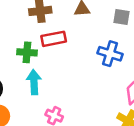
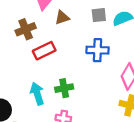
green cross: (27, 52) -> (64, 88), moved

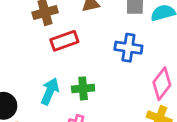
cyan arrow: (37, 94) -> (50, 91), turned 35

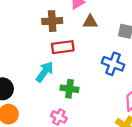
cyan arrow: (50, 91) -> (45, 72), moved

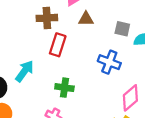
red rectangle: (63, 47) -> (58, 45), turned -65
cyan arrow: (45, 72) -> (25, 71), moved

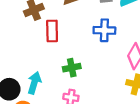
cyan arrow: (25, 71) -> (34, 83), moved

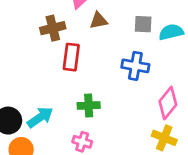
cyan arrow: (34, 83) -> (40, 117), turned 30

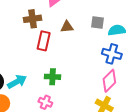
brown triangle: (99, 21) -> (67, 27), moved
blue cross: (135, 66) -> (112, 54), moved

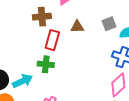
gray square: (97, 22) -> (109, 24), turned -32
green cross: (53, 77) -> (46, 64), moved

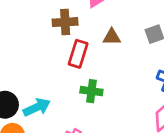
green cross: (46, 64) -> (91, 91), moved

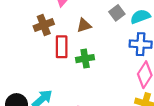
green cross: (91, 91) -> (85, 59), moved

